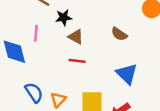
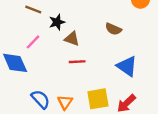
pink line: (36, 33) -> (33, 42), turned 49

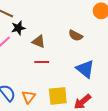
black star: (57, 22) -> (18, 28), moved

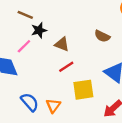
red line: (42, 62) -> (66, 67), turned -32
yellow square: (58, 96) -> (83, 90), moved

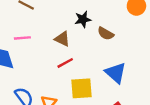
black star: (39, 30) -> (83, 19), moved
pink line: (24, 46) -> (22, 38), turned 35

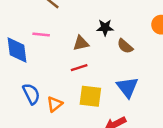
brown triangle: (62, 39) -> (81, 43), turned -49

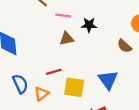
pink line: (41, 34) -> (63, 15), moved
brown semicircle: (125, 46) -> (124, 46), moved
red line: (79, 68) -> (54, 72), moved

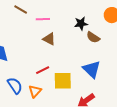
black star: (89, 25) -> (81, 24), moved
brown triangle: (67, 39) -> (49, 39), turned 48
brown semicircle: (124, 46) -> (93, 37), moved

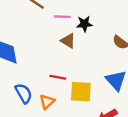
black star: (81, 24) -> (84, 24), moved
red line: (43, 70) -> (58, 77), turned 32

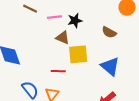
yellow square: (81, 92) -> (78, 54), moved

